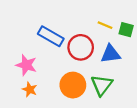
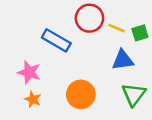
green square: (126, 30) -> (140, 33), turned -32
red circle: (81, 47) -> (89, 18), moved
green triangle: (102, 85) -> (134, 94), moved

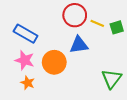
blue rectangle: (56, 40) -> (26, 34), moved
blue triangle: (123, 60) -> (79, 45), moved
orange circle: (81, 94) -> (54, 62), moved

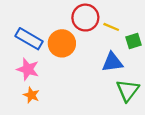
green square: (117, 27) -> (134, 41), moved
blue triangle: (79, 45) -> (112, 62), moved
orange circle: (54, 62) -> (62, 43), moved

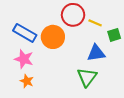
green triangle: (128, 90) -> (87, 77), moved

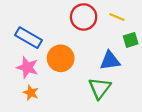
yellow line: (95, 23) -> (117, 17), moved
orange circle: (53, 37) -> (61, 58), moved

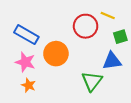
red circle: (84, 17) -> (86, 26), moved
blue triangle: (110, 61) -> (112, 61), moved

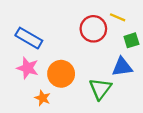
orange circle: (56, 54) -> (61, 74), moved
orange star: (28, 85) -> (43, 98), moved

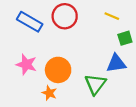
red circle: (93, 29) -> (65, 16), moved
blue rectangle: (29, 38) -> (30, 22), moved
orange star: (43, 98) -> (49, 93), moved

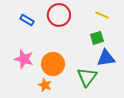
blue rectangle: (30, 22) -> (27, 20), size x0.6
green square: (125, 38) -> (97, 38), moved

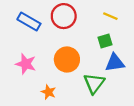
blue rectangle: (27, 20) -> (29, 22), size x1.5
orange circle: (53, 64) -> (67, 60), moved

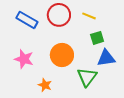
yellow line: (110, 16) -> (89, 16), moved

